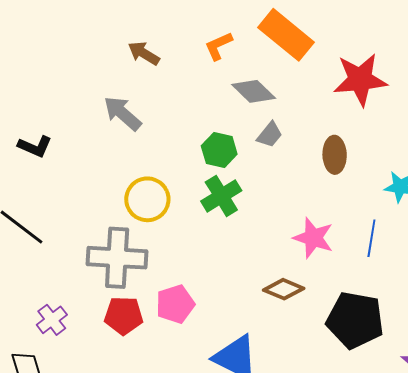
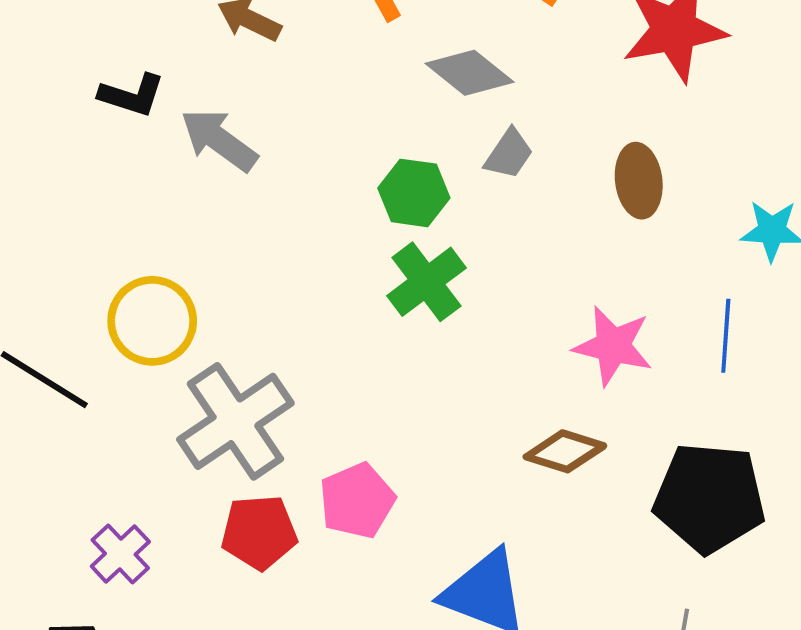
black L-shape: (35, 146) -> (132, 95), moved
yellow circle: (147, 199) -> (152, 321), moved
gray cross: (117, 258) -> (235, 421), turned -32

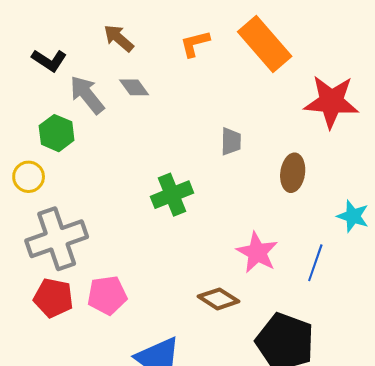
gray diamond: (470, 73) -> (134, 87), moved, size x0.7
gray trapezoid: (509, 154) -> (231, 141), turned -48
green hexagon: (414, 193) -> (57, 133), moved
yellow circle: (152, 321) -> (29, 177), size x0.7

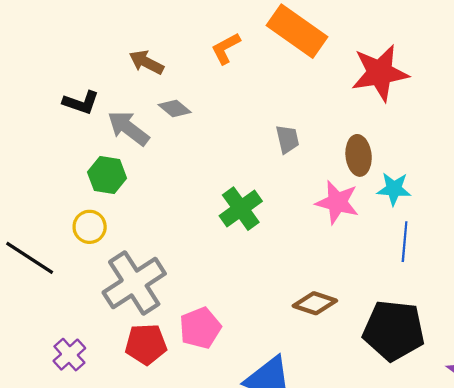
cyan star: (353, 216) -> (394, 189), moved
pink star: (257, 252) -> (337, 202), moved

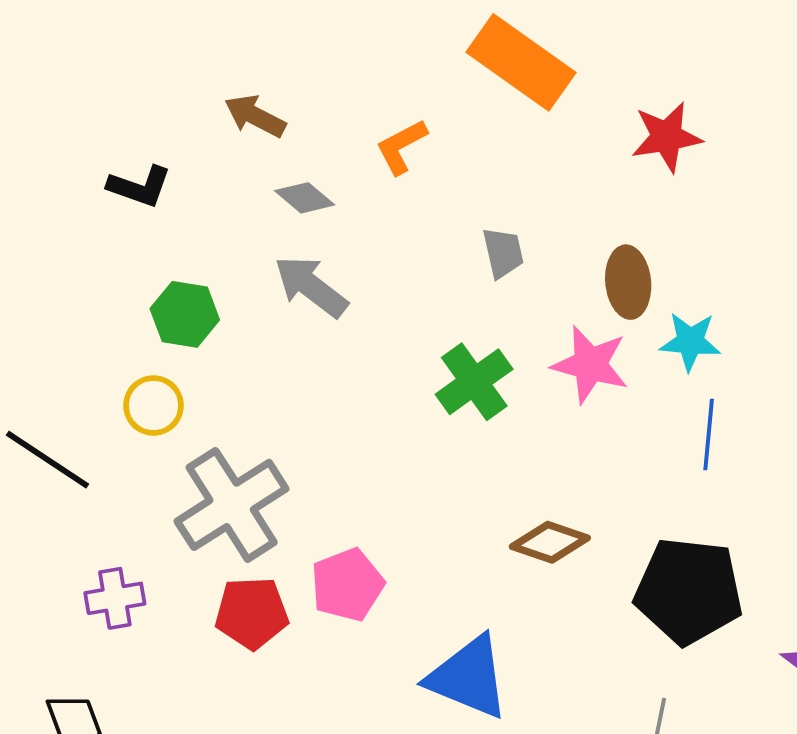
orange L-shape: (226, 48) -> (401, 147), moved
red star: (380, 73) -> (667, 137), size x0.7
gray arrow: (128, 128) -> (311, 286), moved
green cross: (241, 209) -> (474, 382), moved
purple cross: (69, 355) -> (115, 598), moved, turned 32

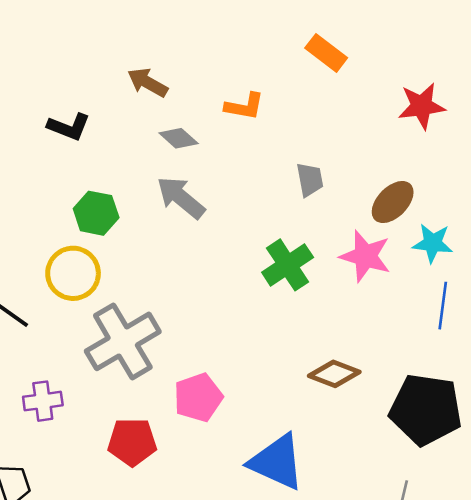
orange rectangle: (521, 62) -> (326, 53), size x0.6
orange L-shape: (401, 147) -> (244, 106), turned -144
brown ellipse: (628, 282) -> (393, 202), turned 48
yellow circle: (154, 406) -> (73, 273), size x1.4
red pentagon: (252, 613) -> (132, 442), moved

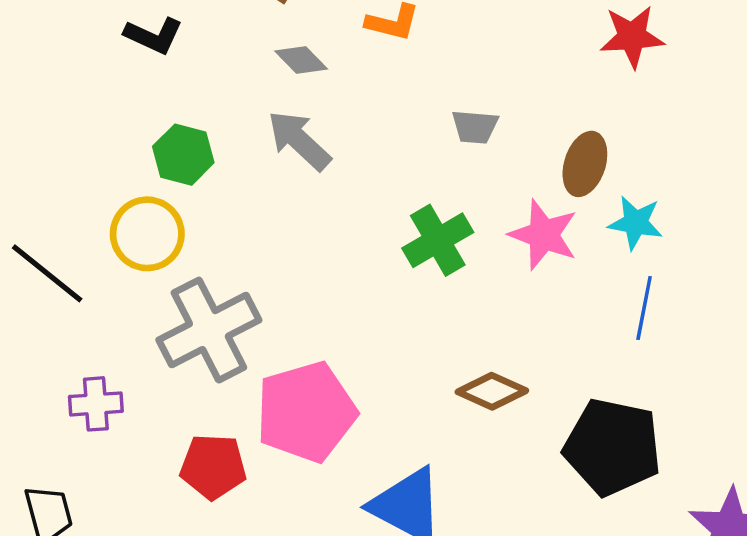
gray trapezoid: (310, 180) -> (475, 127), turned 102
brown ellipse: (393, 202) -> (585, 164), turned -30
pink pentagon: (198, 397) -> (306, 412), size x1.5

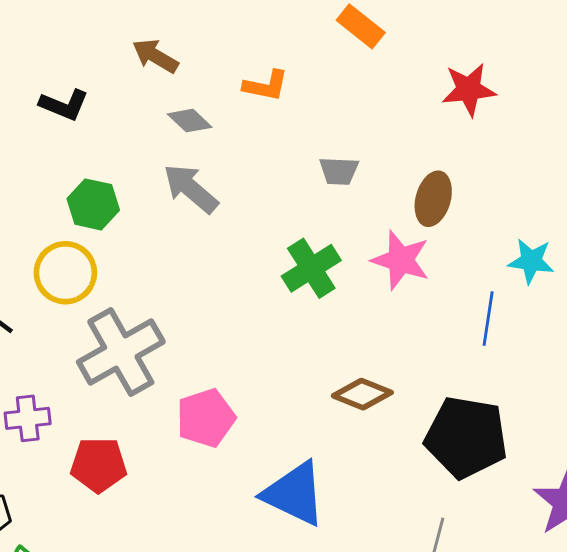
cyan star: (636, 223) -> (531, 261), moved
pink pentagon: (306, 412) -> (206, 418), size x0.7
red pentagon: (213, 467) -> (99, 465), moved

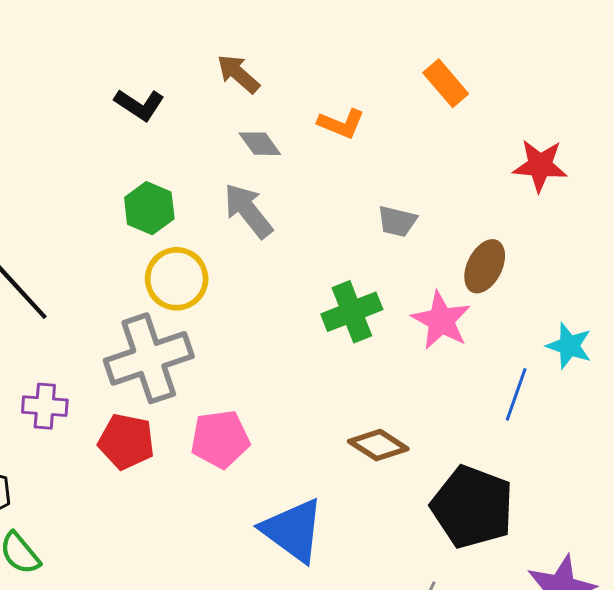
yellow circle: (65, 273) -> (177, 279), moved
red pentagon: (99, 465) -> (126, 442), moved

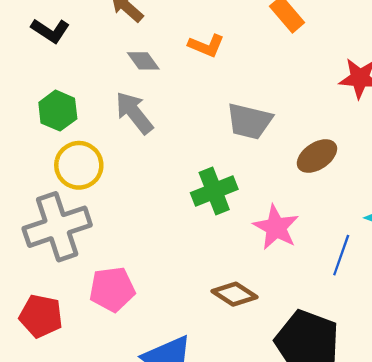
gray trapezoid: (397, 221) -> (249, 121), size x1.5
brown ellipse: (485, 266) -> (317, 156), turned 30
pink star: (441, 320) -> (276, 227), moved
red pentagon: (126, 442) -> (41, 316), moved

